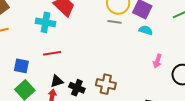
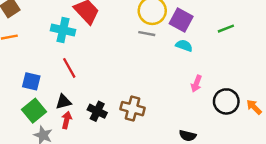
red line: (52, 53) -> (69, 68), turned 66
black triangle: (57, 81) -> (63, 102), moved

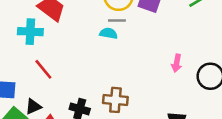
cyan semicircle: (184, 46) -> (108, 33), moved
black triangle: (63, 102) -> (33, 107), moved

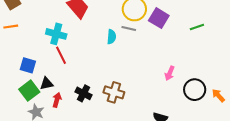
cyan cross: (30, 32) -> (56, 34), moved
cyan semicircle: (108, 33) -> (112, 37), moved, turned 72

